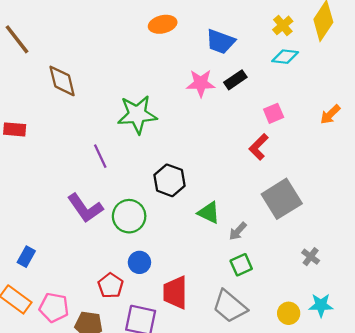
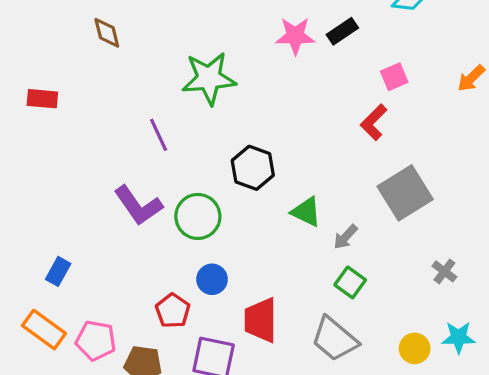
brown diamond: (62, 81) -> (107, 33), size x0.7
green square: (241, 265) -> (350, 282), turned -30

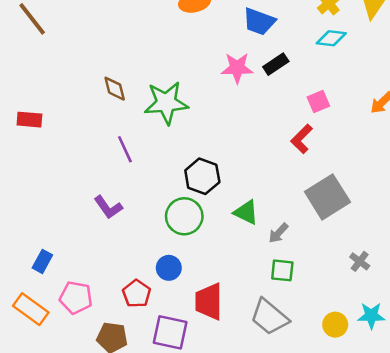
brown diamond: (107, 33) -> (115, 89), moved
purple L-shape: (138, 205) -> (108, 207), size x0.7
green circle: (198, 216) -> (184, 216), moved
green square: (350, 282) -> (282, 270), turned -30
pink pentagon: (96, 341) -> (76, 298), moved

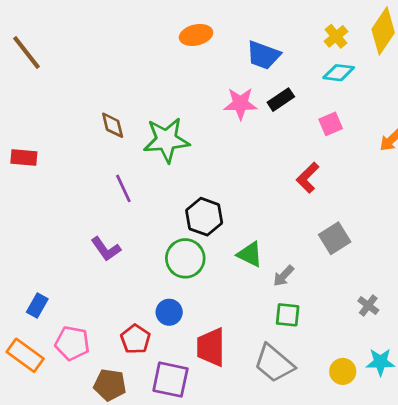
pink square: (318, 101) -> (331, 124), moved
gray square: (327, 197) -> (335, 238), size x0.7

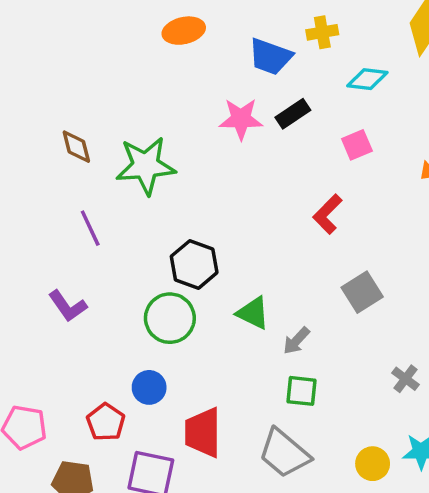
yellow cross: (336, 36) -> (322, 32), moved, turned 30

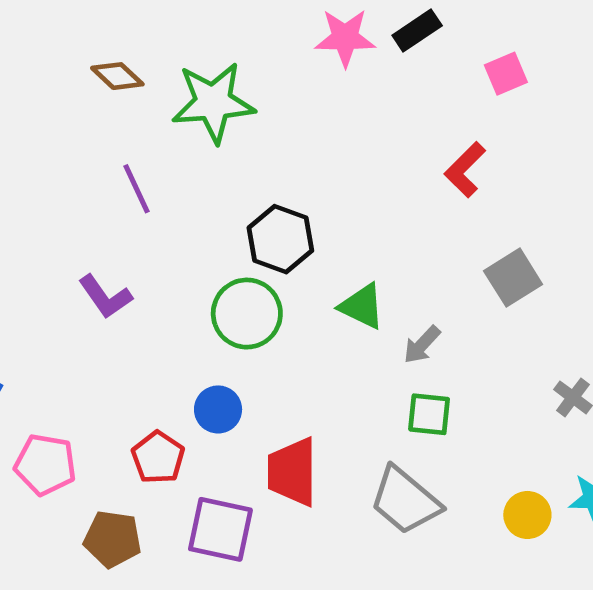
brown diamond: (76, 147) -> (117, 76), turned -33

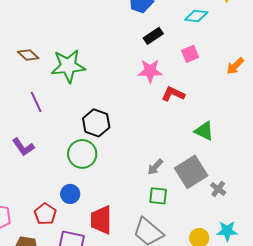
pink star: (345, 38) -> (150, 71), moved
red L-shape: (465, 170) -> (173, 94), turned 70
gray square: (513, 278) -> (191, 172), moved, size x1.4
green triangle: (362, 306) -> (204, 131), moved

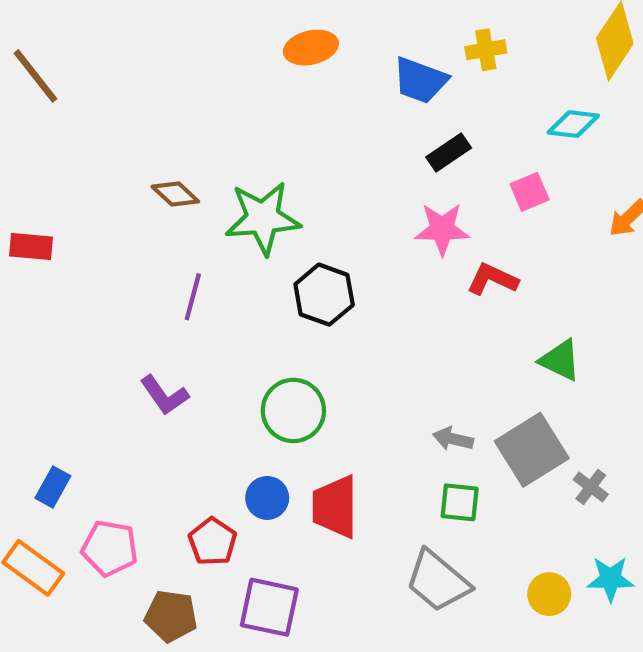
cyan diamond: (196, 16) -> (573, 124), moved
purple line: (36, 102) -> (193, 297), turned 40
black hexagon: (96, 123) -> (324, 295), moved
gray arrow: (155, 167) -> (453, 439), turned 60
red trapezoid: (101, 220) -> (335, 507), moved

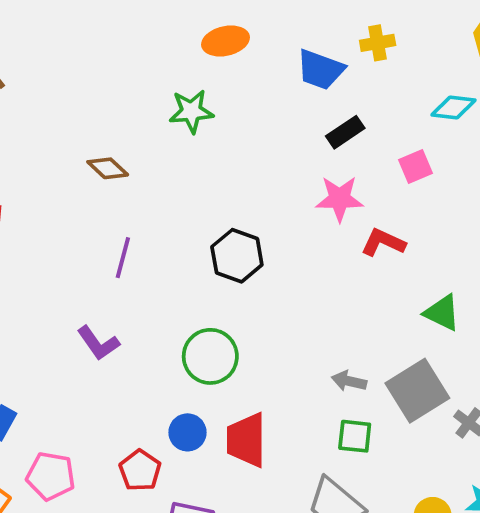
green star: (263, 218) -> (191, 111), moved, size x0.7

